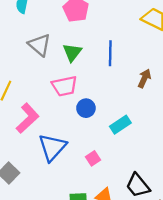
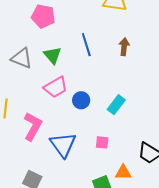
brown arrow: (144, 78) -> (124, 47), moved
pink square: (93, 158) -> (102, 142), turned -32

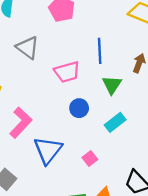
green triangle: (53, 55) -> (112, 85), moved
pink trapezoid: (56, 87) -> (67, 72), moved
pink square: (102, 142) -> (90, 158), turned 32

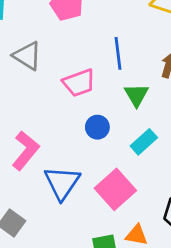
pink square: (90, 158) -> (115, 189), size x2.0

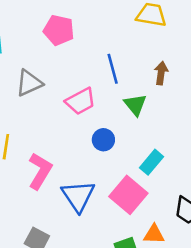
gray triangle: (27, 56) -> (29, 83), turned -48
cyan rectangle: (144, 142) -> (151, 162), moved

